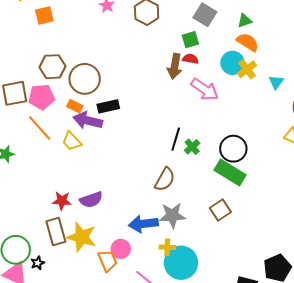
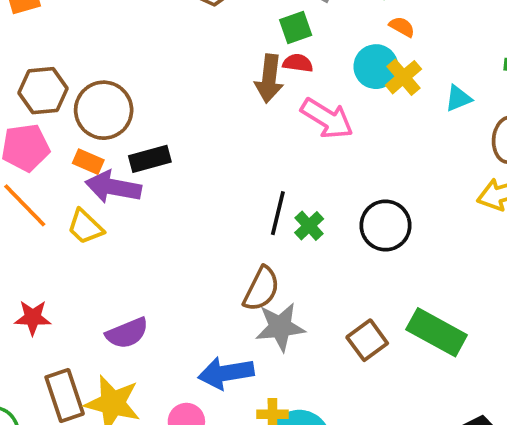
orange semicircle: (248, 42) -> (402, 27), size x0.6
cyan triangle: (276, 82) -> (458, 98), turned 35
green rectangle: (230, 173) -> (437, 332), moved
red star: (62, 201) -> (33, 318), moved
gray star: (172, 215) -> (280, 327), moved

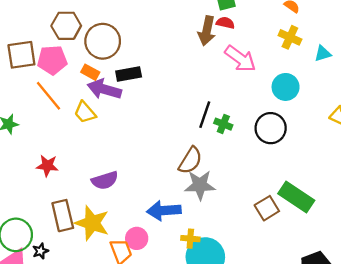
cyan circle: (376, 67) -> (286, 87), moved
yellow cross: (403, 77) -> (290, 37), turned -30
green cross: (309, 226) -> (223, 124), turned -30
brown square: (367, 340) -> (267, 208), moved

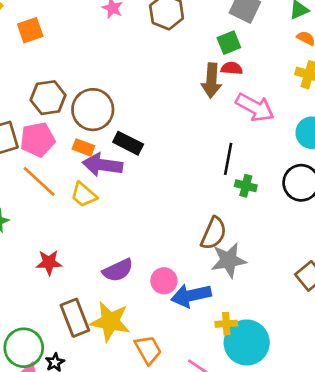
black rectangle: (129, 74) -> (128, 143), turned 45
black line: (205, 115) -> (228, 159), moved
pink circle: (137, 238) -> (164, 281), moved

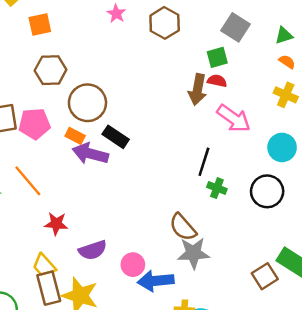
brown hexagon: (48, 98) -> (51, 70), moved
orange line: (39, 181) -> (28, 181), moved
yellow trapezoid: (84, 195) -> (44, 265), moved
brown semicircle: (214, 233) -> (183, 227), turned 108
red star: (49, 262) -> (56, 224), moved

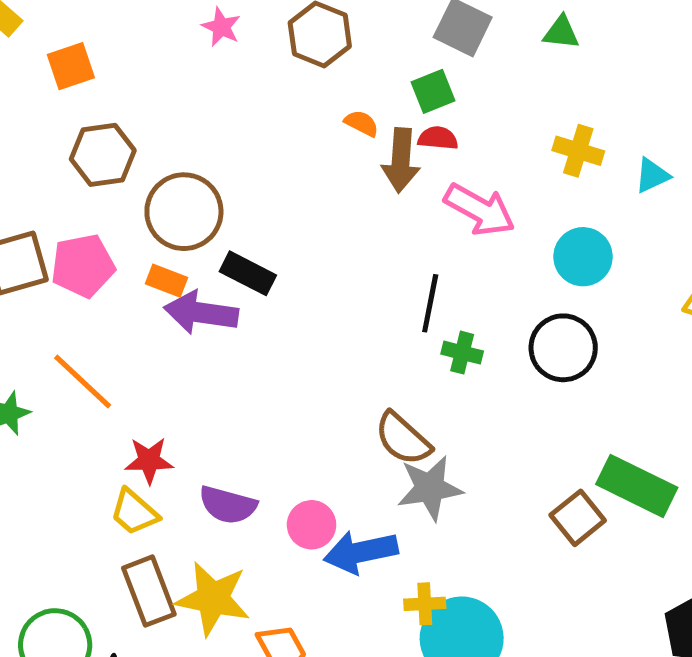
green triangle: (284, 35) -> (561, 32), turned 30
orange semicircle: (287, 62) -> (362, 123), moved
purple semicircle: (93, 250) -> (228, 505), turned 40
yellow trapezoid: (44, 265) -> (134, 512), moved

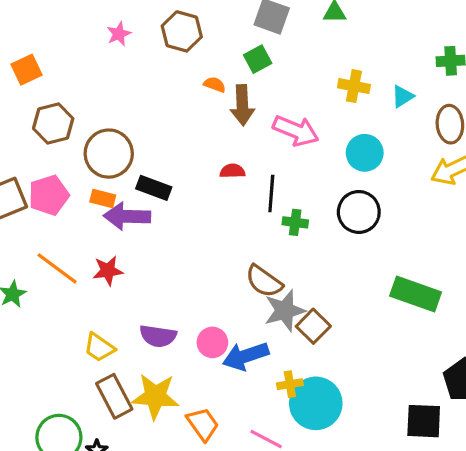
pink star: (221, 27) -> (119, 34), turned 30
red semicircle: (438, 138) -> (232, 171), moved
red star: (149, 460) -> (108, 271), moved
brown square: (578, 518) -> (313, 326), moved

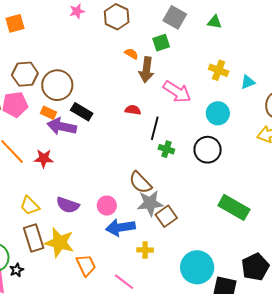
brown hexagon: (53, 124) -> (25, 74), moved
pink circle: (212, 342) -> (107, 206), moved
cyan circle: (316, 403) -> (197, 267), moved

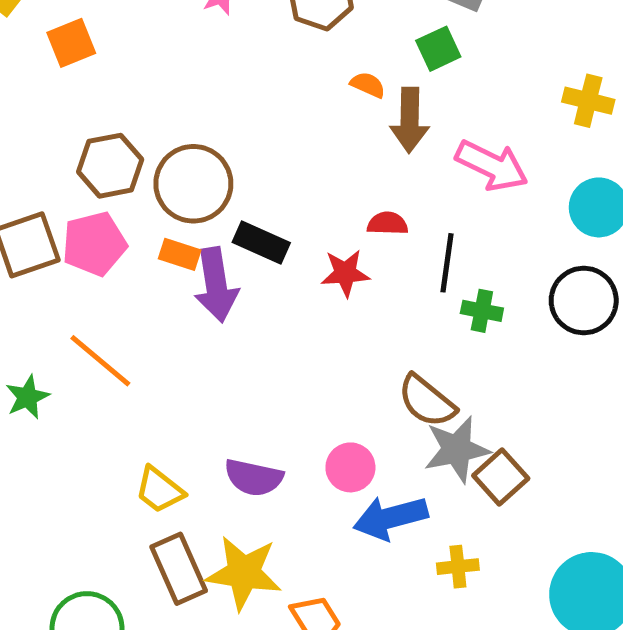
purple arrow: (62, 127) -> (216, 285), turned -104
red star: (44, 158) -> (345, 273), moved

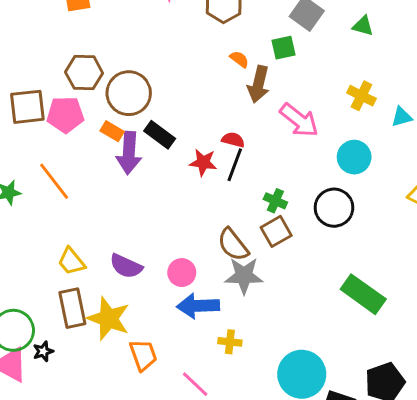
black line: (447, 263) -> (235, 165), moved
brown square: (501, 477) -> (276, 231), moved

